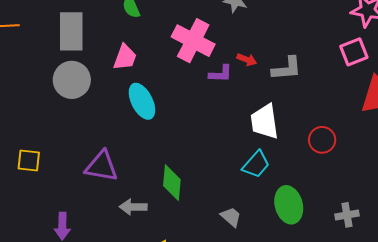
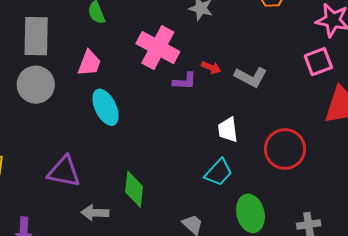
gray L-shape: (287, 68) -> (251, 77), turned 32
white trapezoid: (265, 122) -> (228, 130), size x0.7
red circle: (322, 140) -> (285, 149), size x1.5

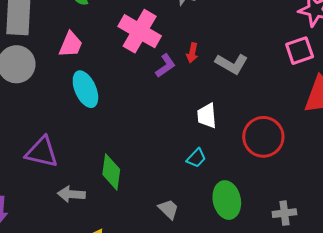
red arrow: (211, 67) -> (192, 53), turned 78
purple L-shape: (185, 81) -> (165, 66), turned -40
cyan trapezoid: (219, 172) -> (196, 158), size x0.7

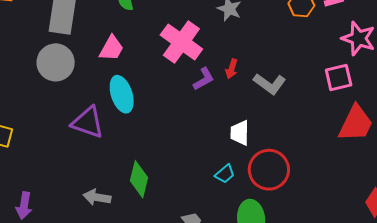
red circle: (263, 137) -> (269, 170), moved
purple triangle: (42, 152) -> (88, 122), moved

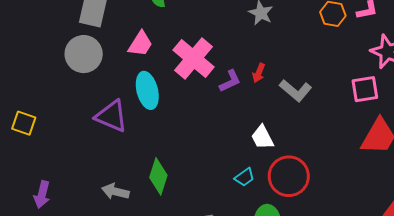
pink cross: (181, 42) -> (194, 58), moved
white trapezoid: (240, 133) -> (262, 137), turned -32

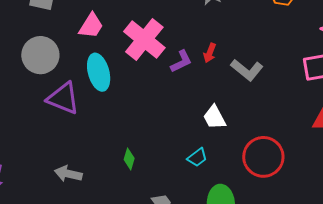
gray circle: (84, 54) -> (40, 55), moved
green diamond: (158, 176) -> (129, 159), moved, size x0.6
red circle: (289, 176) -> (263, 157), moved

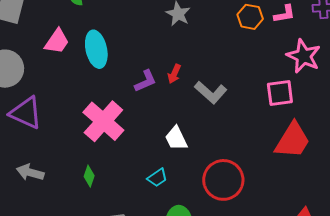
pink cross: (144, 40) -> (103, 121), moved
cyan ellipse: (99, 72) -> (96, 49), moved
gray arrow: (68, 174) -> (30, 172), moved

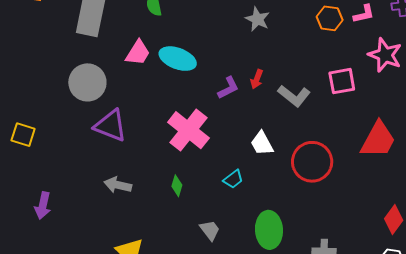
cyan ellipse: (96, 49) -> (178, 59), turned -54
pink square: (280, 93) -> (342, 81), moved
cyan trapezoid: (157, 178) -> (233, 179), moved
red circle: (223, 180) -> (312, 162), moved

